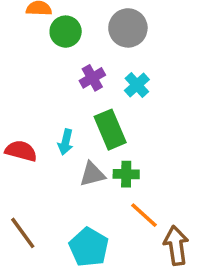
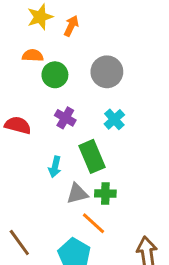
purple cross: (92, 78) -> (65, 118), moved, turned -30
red semicircle: (21, 151) -> (18, 125), moved
orange line: (144, 215) -> (94, 223), moved

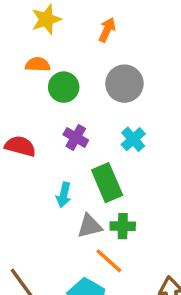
orange arrow: (71, 26) -> (107, 30), moved

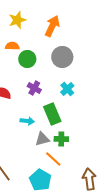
orange arrow: (107, 30) -> (52, 26), size x1.5
cyan arrow: (64, 195) -> (27, 121), turned -96

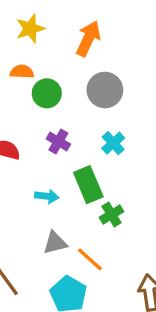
gray triangle: (42, 139) -> (55, 243), moved
green cross: (61, 139) -> (112, 215), moved, turned -32

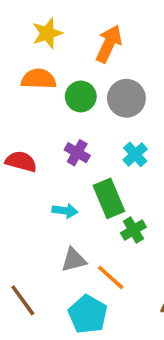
orange semicircle: (22, 72) -> (39, 79), size x1.4
green circle: (47, 93) -> (81, 96), moved

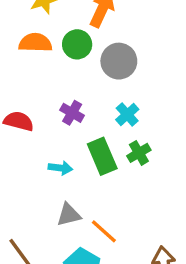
green circle: (81, 96) -> (77, 44), moved
green cross: (133, 230) -> (139, 153), moved

